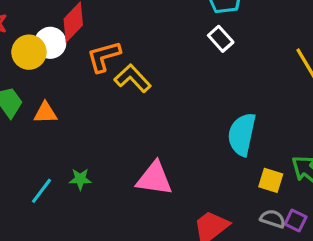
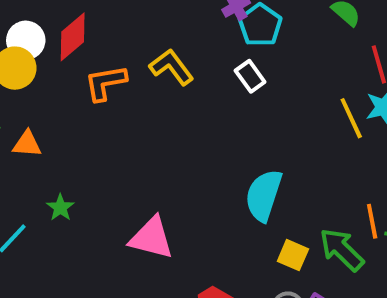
white circle: (50, 43) -> (26, 40), moved
yellow L-shape: (133, 78) -> (171, 67), moved
green star: (80, 179) -> (60, 208), moved, turned 30

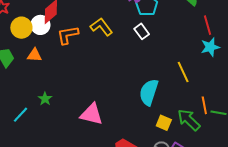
white circle: (26, 40) -> (40, 25), moved
yellow line: (351, 118) -> (183, 72), moved
orange triangle: (27, 144) -> (34, 55), moved

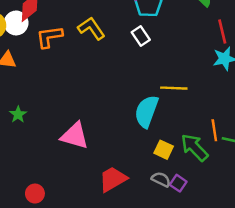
yellow line: (183, 72) -> (174, 88), moved, turned -65

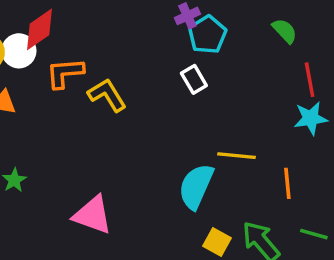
yellow L-shape: (91, 28) -> (107, 95), moved
orange line: (214, 130) -> (287, 183), moved

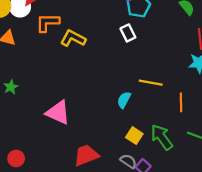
yellow L-shape: (107, 95) -> (73, 38), turned -35
cyan semicircle: (196, 186) -> (124, 100), size x0.6

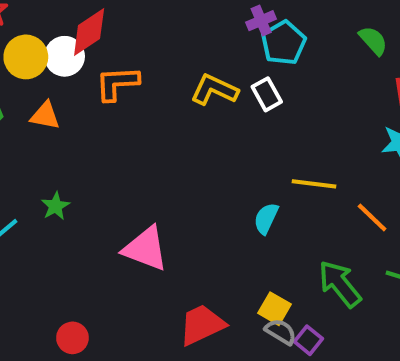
yellow L-shape: (73, 38) -> (214, 90), moved
orange line: (181, 102) -> (372, 218), turned -42
yellow square: (134, 136) -> (274, 309), moved

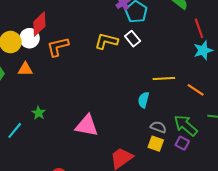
gray semicircle: (281, 332) -> (158, 127), moved
purple square: (308, 340) -> (182, 143), moved

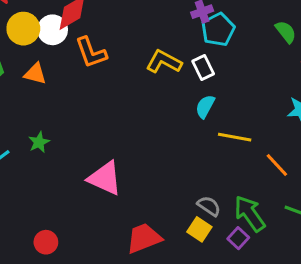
orange L-shape: (58, 47) -> (91, 52), turned -110
cyan semicircle: (143, 100) -> (205, 106), moved

